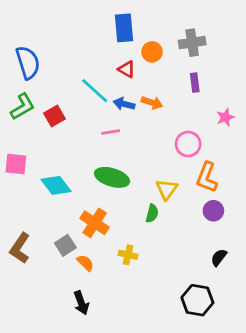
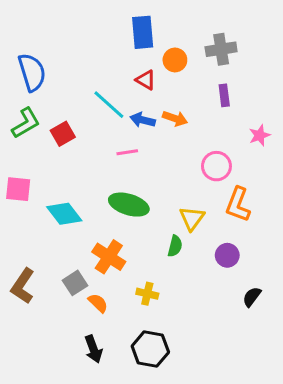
purple circle: (213, 211) -> (227, 255), moved
black hexagon: (197, 300) -> (150, 349), moved

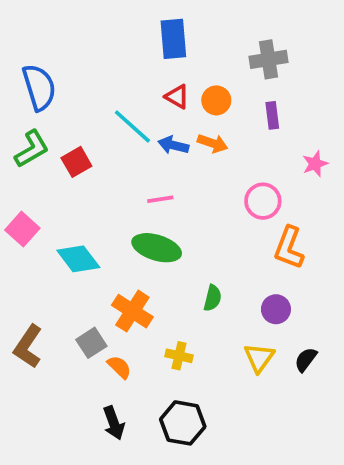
orange circle: (175, 60) -> (216, 100), moved
pink line: (127, 152) -> (160, 199), moved
pink square: (18, 189) -> (22, 229), turned 36
yellow triangle: (192, 218) -> (259, 358), moved

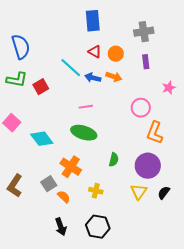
green L-shape: (32, 149) -> (17, 80), turned 40
purple circle: (276, 309) -> (148, 166), size x1.6

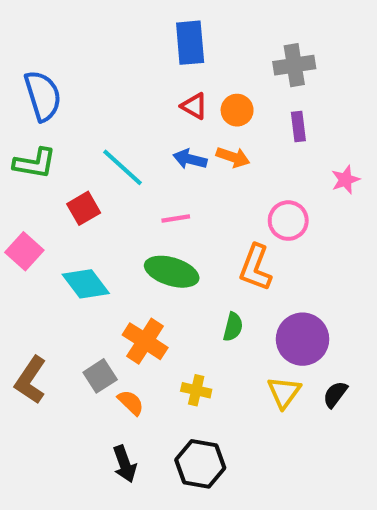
cyan line: (71, 68) -> (123, 167), moved
red square: (41, 87) -> (84, 208), moved
orange L-shape: (155, 133) -> (255, 268), moved

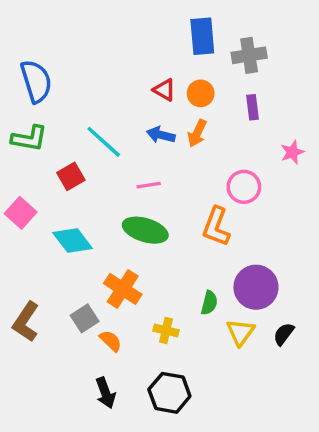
blue rectangle: (190, 43) -> (202, 36), moved
orange arrow: (233, 157) -> (197, 133), turned 96
green semicircle: (233, 327) -> (209, 303), moved

